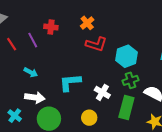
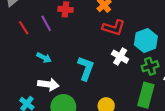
cyan L-shape: (70, 82) -> (86, 68), turned 115
white cross: (102, 92) -> (120, 57), moved

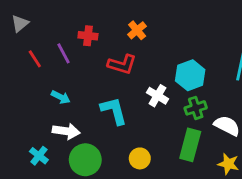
red L-shape: (114, 28) -> (122, 64), moved
cyan L-shape: (86, 68) -> (114, 111), turned -35

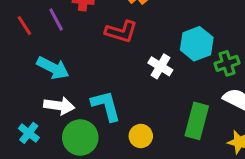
cyan arrow: (61, 97) -> (53, 68), size x1.5
green cross: (196, 108) -> (227, 63), moved
cyan L-shape: (114, 111) -> (106, 106), moved

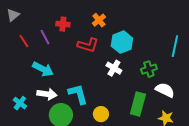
cyan hexagon: (197, 44) -> (122, 42), moved
green cross: (227, 63) -> (149, 69), moved
cyan cross: (29, 133) -> (20, 103), moved

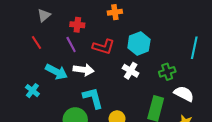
gray triangle: (13, 15) -> (44, 15), moved
orange cross: (99, 20) -> (115, 12), moved, turned 32
purple line: (45, 37) -> (71, 45), moved
white arrow: (47, 94) -> (84, 70), moved
cyan cross: (20, 103) -> (32, 91), moved

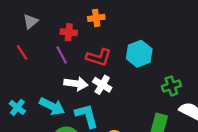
orange cross: (115, 12) -> (96, 18), moved
white cross: (131, 71) -> (102, 85), moved
cyan arrow: (56, 72) -> (52, 106), moved

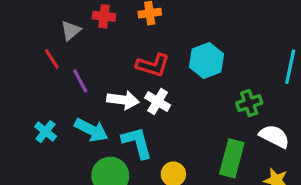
gray triangle: (31, 21) -> (71, 31), moved
red cross: (69, 32) -> (104, 16), moved
purple line: (62, 55) -> (80, 81), moved

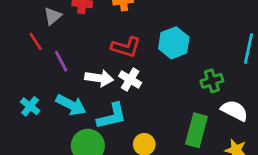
cyan L-shape: (137, 143) -> (112, 116), turned 92

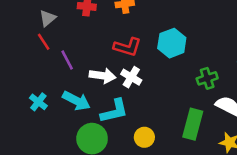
gray triangle: (53, 16) -> (48, 18), moved

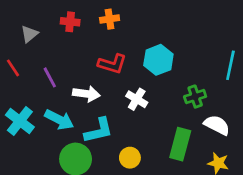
red line: (44, 42) -> (13, 68), moved
white cross: (131, 77) -> (137, 99), moved
cyan cross: (38, 102) -> (20, 121), size x1.5

